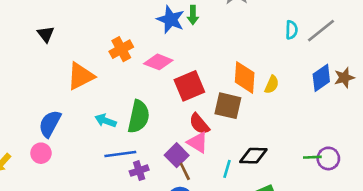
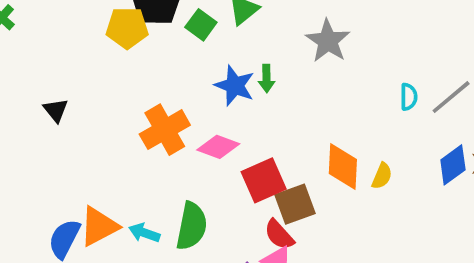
orange cross: (121, 49) -> (165, 130), size x1.4
orange triangle: (81, 76) -> (99, 226), moved
brown square: (228, 106) -> (295, 204), moved, turned -32

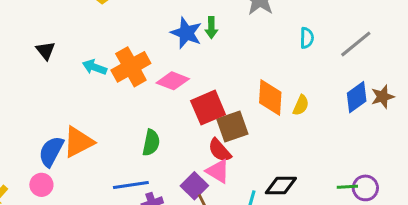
cyan semicircle: (409, 97) -> (307, 38), moved
green semicircle: (192, 226) -> (151, 143), size x0.7
cyan arrow: (144, 233) -> (95, 67), moved

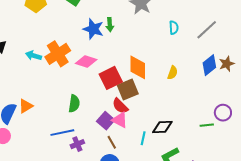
orange diamond: (270, 97) -> (138, 67), moved
orange triangle: (78, 142) -> (26, 106), size x0.7
purple square: (194, 186) -> (106, 121), moved
purple circle: (365, 188) -> (223, 113), moved

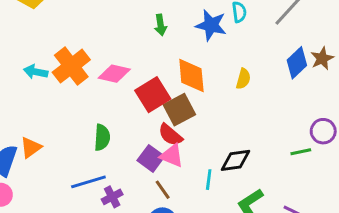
green arrow: (110, 25) -> (161, 25), moved
blue star: (93, 29) -> (211, 25), moved

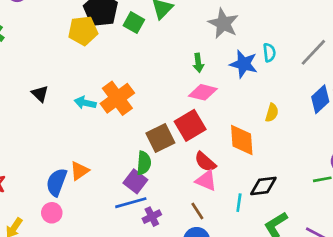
pink diamond: (114, 74) -> (203, 92), moved
orange diamond: (191, 76) -> (242, 140), moved
brown square: (179, 110) -> (160, 138), moved
purple square: (151, 158) -> (135, 181), moved

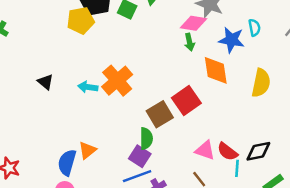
pink diamond: (203, 92) -> (193, 23), moved
yellow semicircle: (272, 113) -> (261, 83), size x1.6
orange diamond: (242, 140) -> (216, 70), moved
red semicircle: (205, 162) -> (227, 152), moved

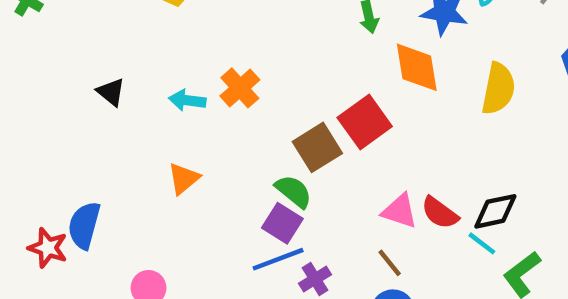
orange cross: (117, 81) -> (240, 88), size x0.7
green semicircle: (146, 139) -> (294, 191), turned -50
orange triangle: (87, 150) -> (184, 179), moved
blue semicircle: (67, 162) -> (84, 225), moved
cyan line: (237, 168) -> (482, 243), moved, turned -56

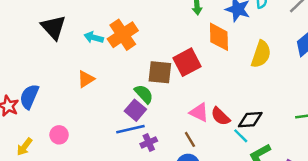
orange cross: (240, 88) -> (123, 35), size x1.4
black triangle: (111, 92) -> (54, 27), size x1.6
brown square: (317, 147) -> (160, 72), turned 30

